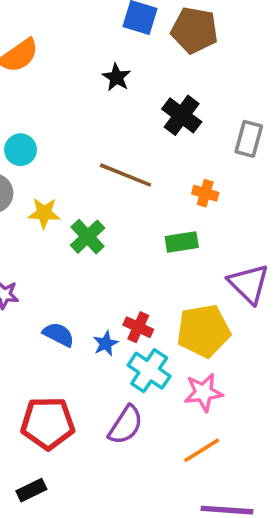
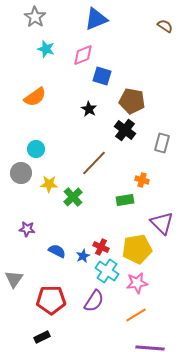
brown pentagon: (194, 30) -> (132, 101), moved
brown line: (126, 175) -> (94, 163), turned -68
orange cross: (205, 193) -> (142, 180), moved

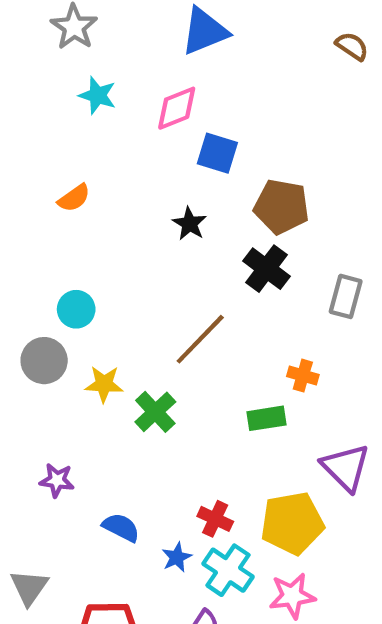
orange semicircle: (35, 97) -> (74, 198), size x0.7
blue star: (83, 256) -> (177, 557), moved

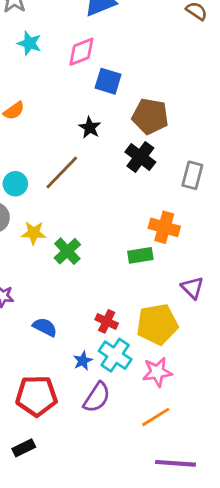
brown line: (200, 339) -> (62, 173), moved
orange cross: (303, 376) -> (164, 227), size x1.5
purple triangle: (346, 467) -> (192, 288), size x0.7
blue star: (177, 557) -> (83, 361), moved

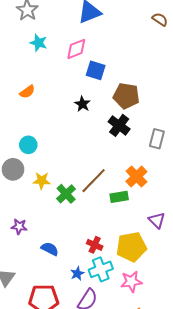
brown line: (62, 173) -> (94, 181), moved
orange cross: (164, 227) -> (136, 176), turned 30
cyan cross: (115, 355) -> (101, 269), turned 35

